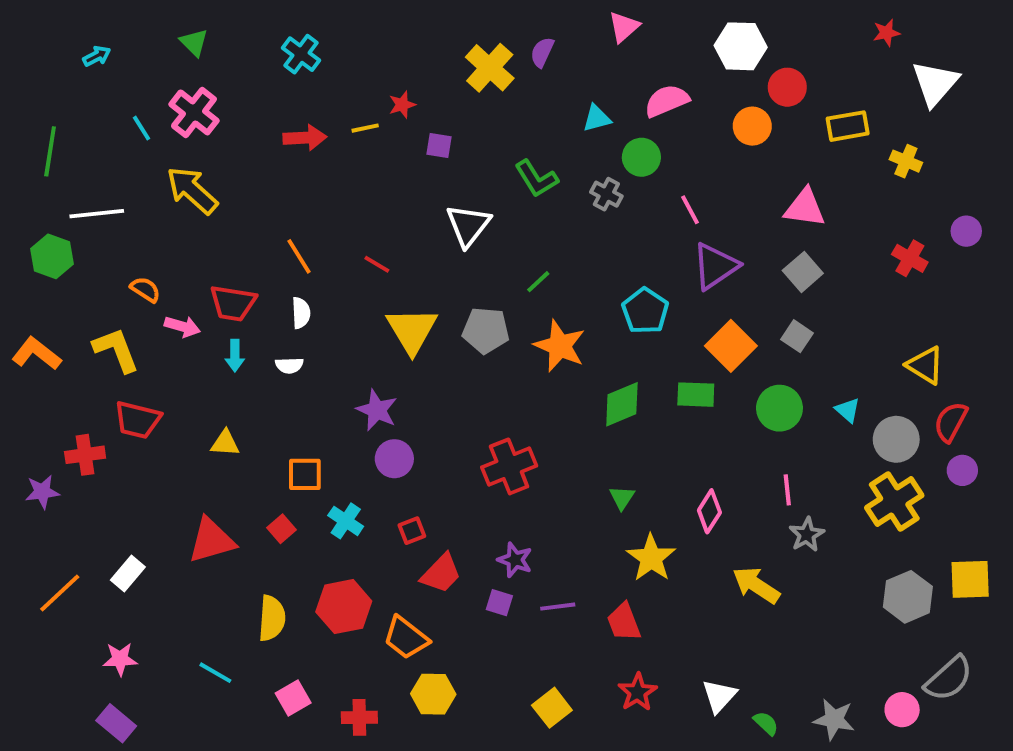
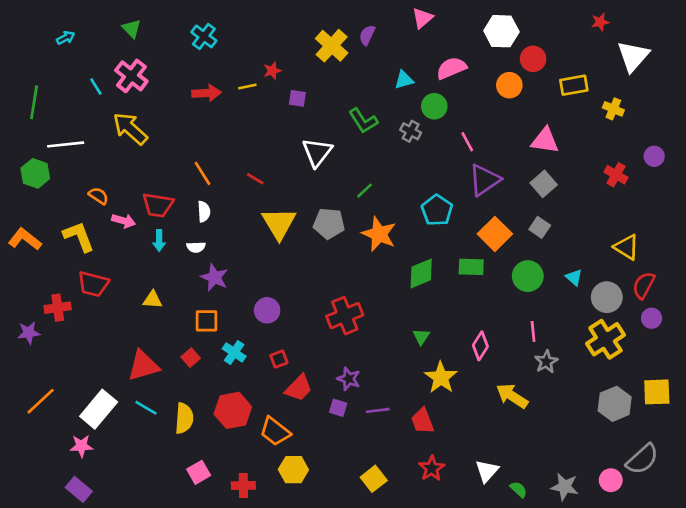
purple star: (377, 410) -> (214, 277), moved
white rectangle: (128, 573) -> (99, 409), moved, size x1.6
cyan line: (215, 673) -> (146, 408), moved

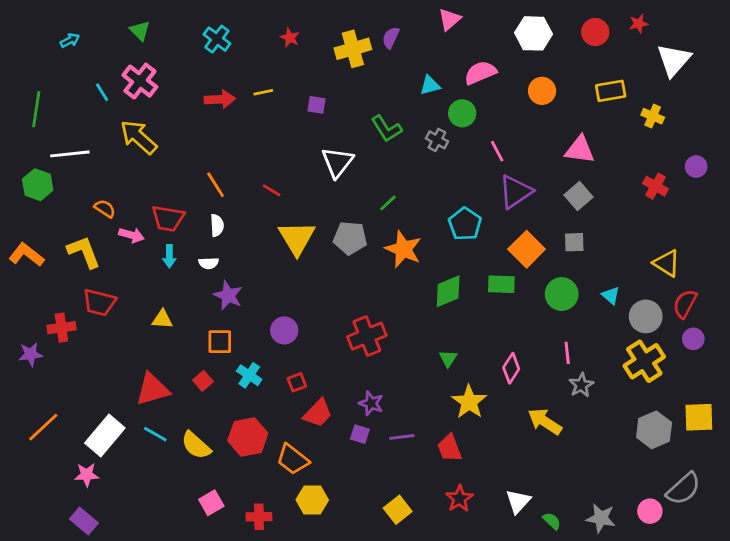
yellow cross: (332, 46) -> (353, 49), turned 32
red circle: (533, 59) -> (595, 32), moved
red star: (272, 71) -> (290, 38), moved, turned -30
gray square: (540, 227) -> (574, 242), turned -36
yellow semicircle: (184, 418) -> (196, 445), turned 128

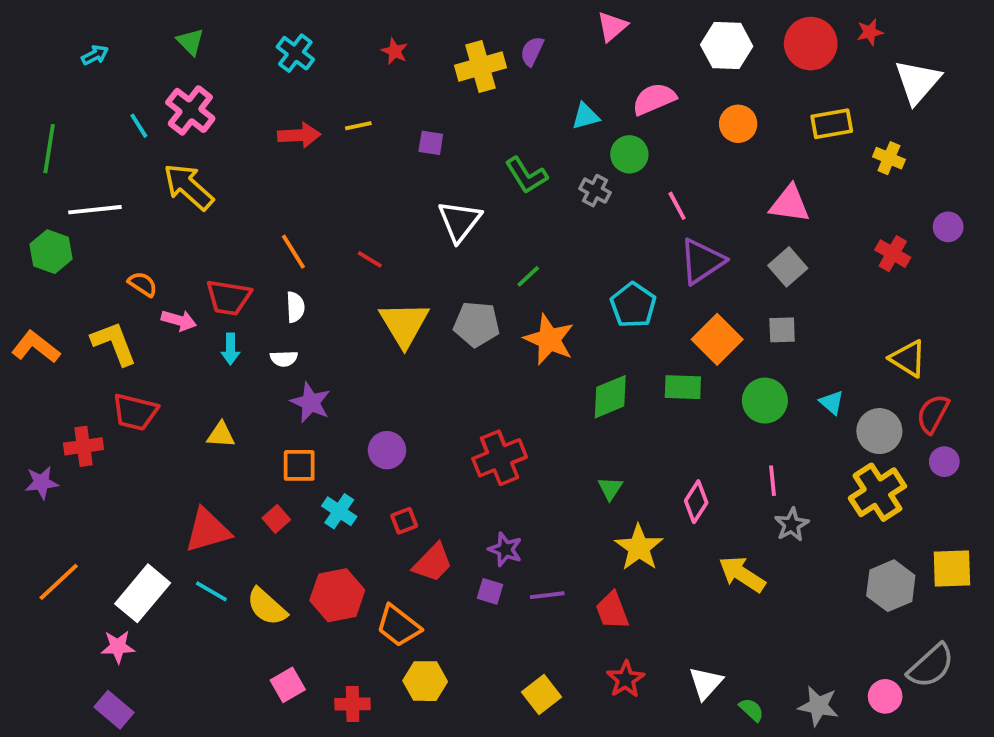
red circle: (595, 32) -> (811, 44), size x1.4

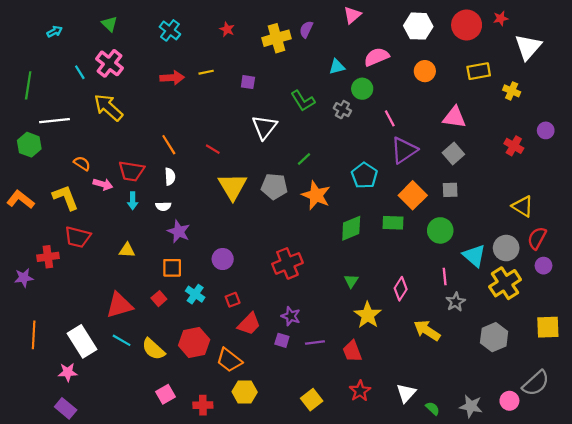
cyan triangle: (832, 402) -> (474, 256), moved, size x1.6
orange line: (59, 582) -> (34, 335), turned -44
gray hexagon: (891, 586) -> (494, 337), moved
white rectangle: (143, 593) -> (82, 341), turned -72

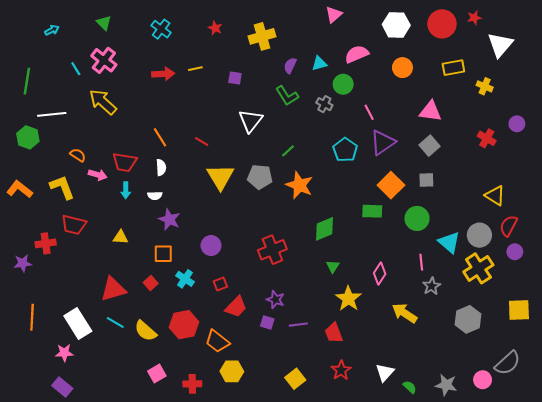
purple semicircle: (306, 29) -> (290, 66), moved
cyan pentagon: (364, 175) -> (345, 150), moved
green diamond: (351, 228) -> (324, 229), moved

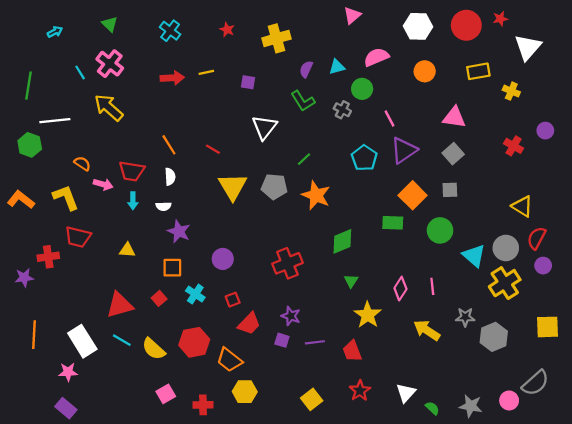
pink line: (421, 262) -> (432, 286), moved
gray star: (432, 286) -> (465, 317), moved, turned 30

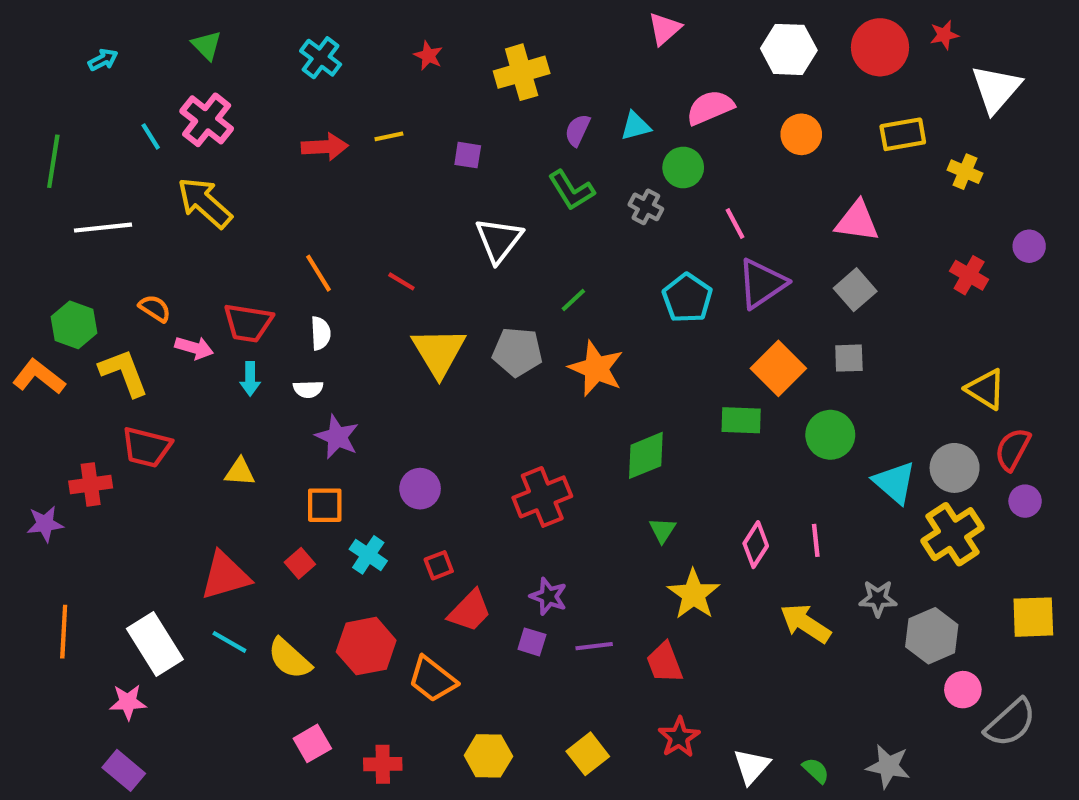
green hexagon: (30, 145) -> (74, 325), moved
yellow hexagon: (245, 392) -> (488, 756), moved
white triangle: (406, 393) -> (752, 766), moved
pink circle: (509, 400) -> (963, 690), moved

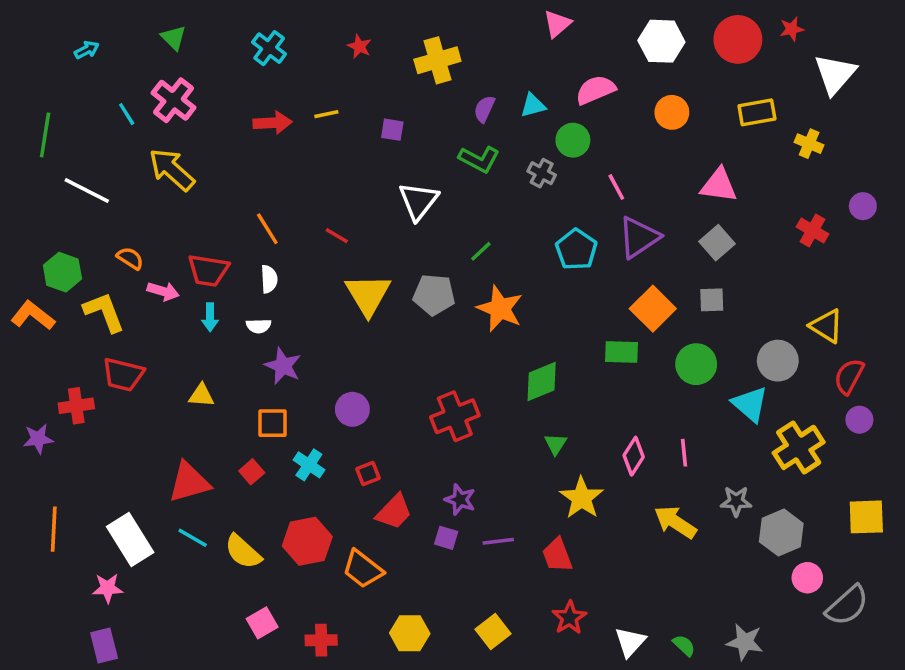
green L-shape: (571, 190) -> (479, 159), turned -30
white line: (103, 228) -> (87, 191), turned 33
gray circle: (955, 468) -> (778, 361), moved
purple rectangle: (124, 770) -> (104, 645), turned 36

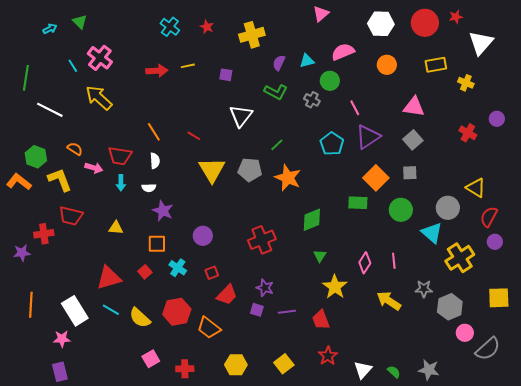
green triangle: (174, 38) -> (80, 22), moved
cyan cross: (269, 48) -> (170, 27), moved

